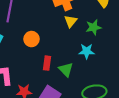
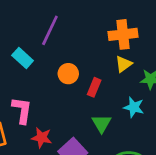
red rectangle: (47, 63) -> (94, 87), moved

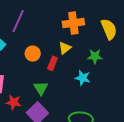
yellow triangle: (123, 64) -> (65, 48), moved
green triangle: (102, 123) -> (41, 88), moved

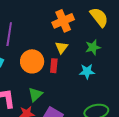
orange circle: (33, 54) -> (32, 61), size x1.5
green triangle: (41, 88) -> (35, 94), moved, turned 35

